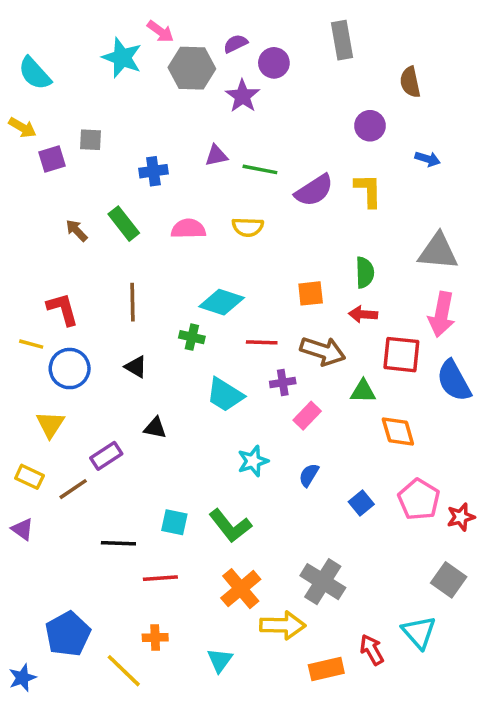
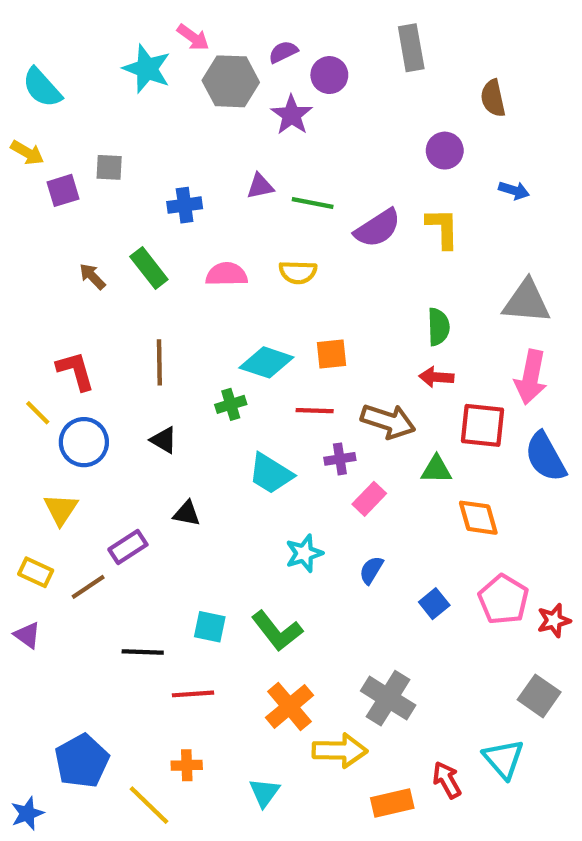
orange square: (311, 293) -> (331, 354), moved
green cross: (192, 337) -> (231, 404), turned -30
yellow line: (31, 344) -> (38, 413), turned 30

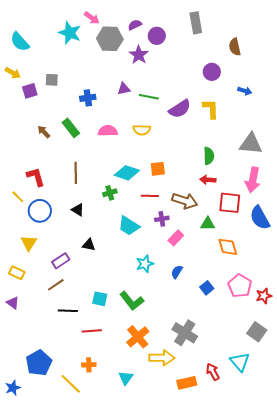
brown line: (88, 587) -> (56, 285), moved

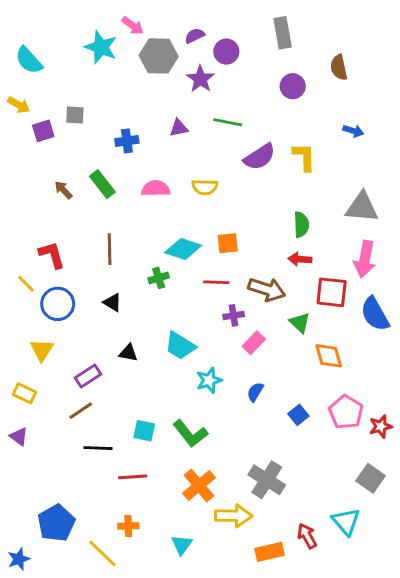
purple circle: (212, 72) -> (293, 86), moved
green line: (149, 97) -> (228, 122), moved
green triangle: (208, 224) -> (300, 323), turned 42
cyan trapezoid: (129, 226) -> (180, 346), moved

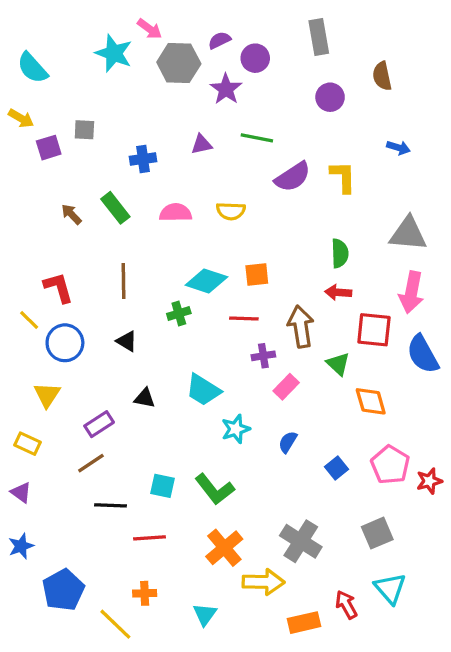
brown arrow: (267, 289) -> (301, 327), turned -117
gray square: (371, 478) -> (377, 533), moved, turned 32
blue star: (19, 559) -> (21, 546), moved

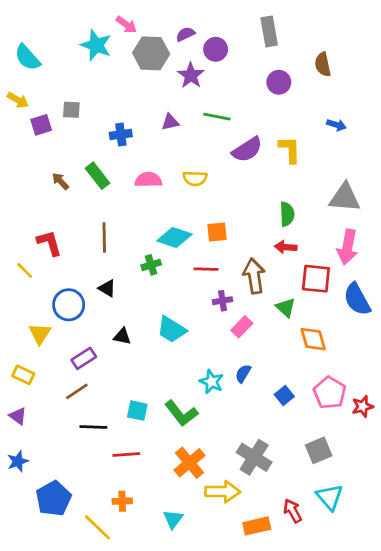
blue circle: (65, 343) -> (69, 305), moved
cyan star: (236, 429) -> (211, 382), moved, turned -30

